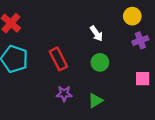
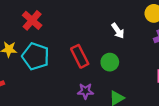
green circle: (100, 62) -> (110, 62), moved

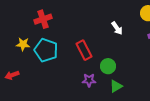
red cross: (32, 20) -> (43, 19), turned 30
green circle: (110, 62) -> (108, 66), moved

